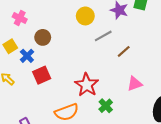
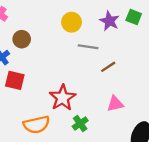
gray line: (103, 36) -> (88, 47), turned 30
red square: (42, 75) -> (15, 80), turned 30

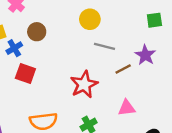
green square: (134, 17) -> (154, 20), turned -35
purple star: (109, 21) -> (145, 55), moved
red star: (63, 98) -> (84, 84), moved

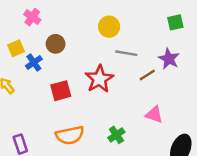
red square: (25, 73) -> (61, 91), moved, turned -30
red star: (84, 84) -> (99, 79), moved
pink triangle: (127, 108) -> (154, 115), turned 30

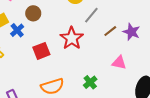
gray line: (126, 53) -> (91, 15), turned -54
purple star: (169, 59) -> (131, 32), moved

